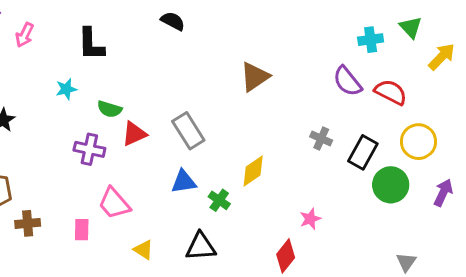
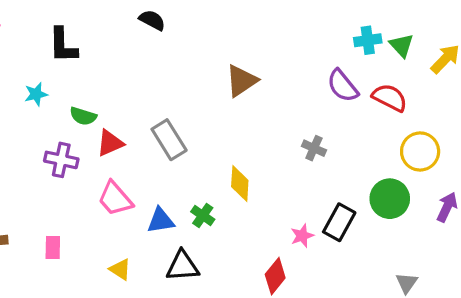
green triangle: (411, 27) -> (402, 45), moved
black rectangle: (363, 152) -> (339, 222), moved
yellow diamond: (253, 171) -> (240, 184), turned -52
blue triangle: (184, 182) -> (161, 221), moved
pink trapezoid: (114, 203) -> (115, 199), moved

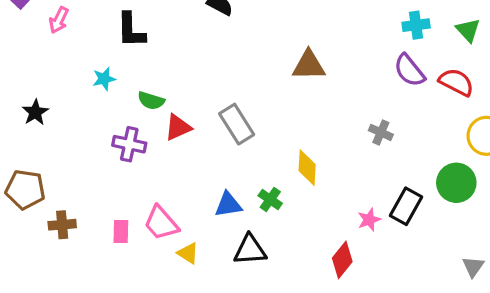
cyan cross: (368, 40) -> (416, 25), moved
brown triangle: (241, 81) -> (309, 65), turned 33
pink trapezoid: (115, 199) -> (161, 223), moved

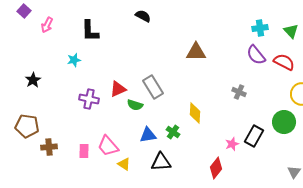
green semicircle: (151, 101) -> (135, 105), moved

